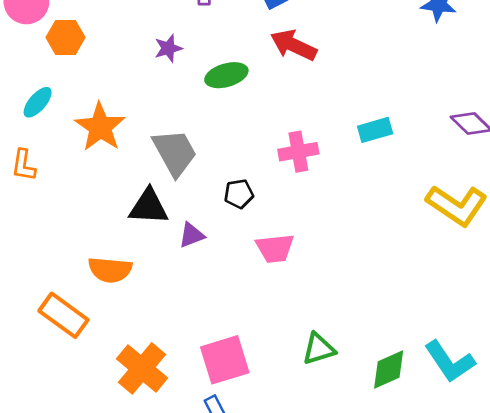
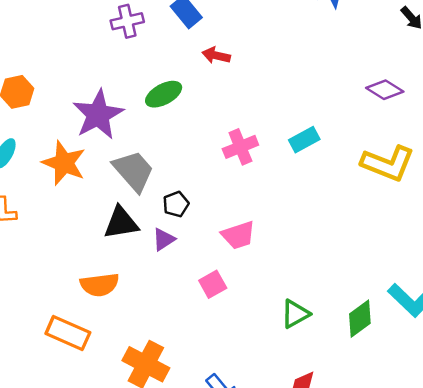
red arrow: (294, 45) -> (216, 55), size x0.7
purple star: (168, 48) -> (98, 115), moved, size x2.0
cyan rectangle: (375, 130) -> (304, 140), moved
black pentagon: (239, 194) -> (176, 204), moved
pink square: (225, 360) -> (213, 284), moved, size x0.6

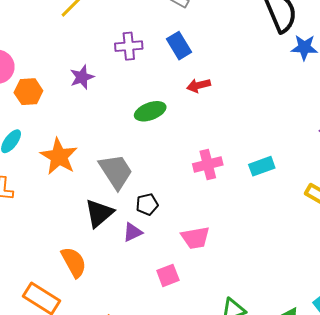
red arrow: (216, 55) -> (199, 85), turned -35
purple star: (98, 115) -> (82, 77), moved, size x0.6
black triangle: (121, 223) -> (99, 213), turned -40
orange semicircle: (100, 285) -> (74, 262), turned -120

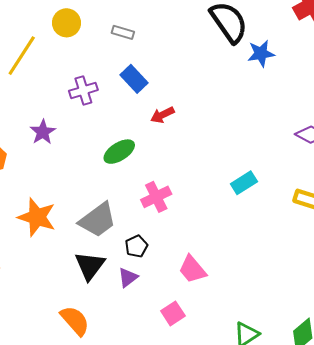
pink cross: (208, 164) -> (156, 197), moved
gray trapezoid: (116, 171) -> (98, 220), turned 99
pink trapezoid: (195, 238) -> (192, 269), turned 72

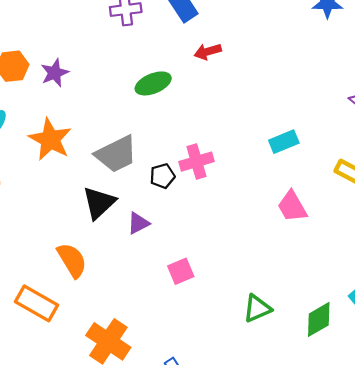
purple star: (43, 132) -> (55, 73), moved
pink cross: (156, 197) -> (196, 162), moved
black pentagon: (136, 246) -> (162, 176), moved
pink trapezoid: (192, 269) -> (292, 207), moved

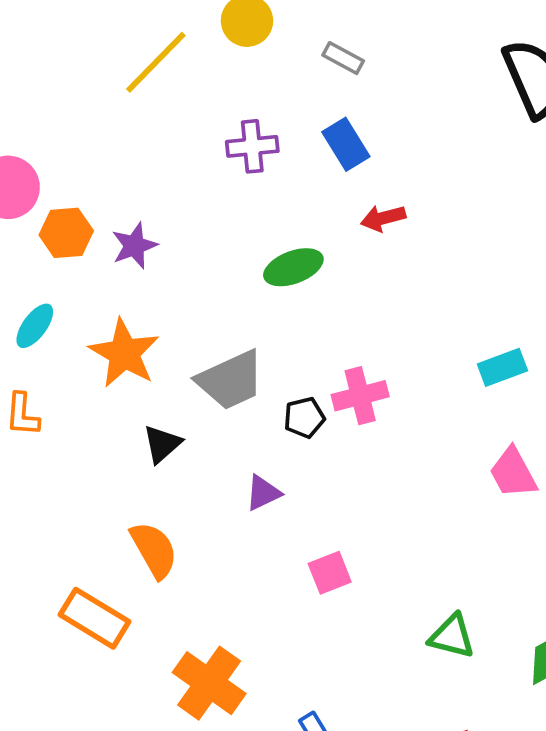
black triangle: (99, 203) -> (162, 444), moved, size x0.7
green triangle: (257, 308) -> (452, 636), turned 36

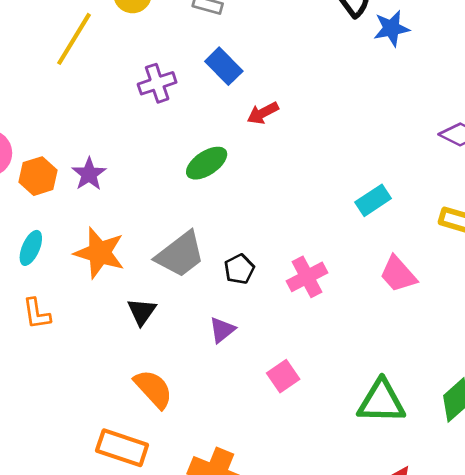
pink cross: (360, 396) -> (307, 277), moved
green triangle: (452, 636) -> (381, 402), size x1.4

